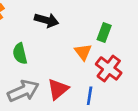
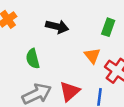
green rectangle: (104, 33) -> (108, 27), moved

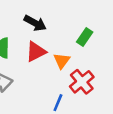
red triangle: (70, 91) -> (36, 52), moved

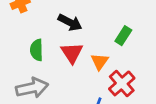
red triangle: (36, 52) -> (72, 53), turned -35

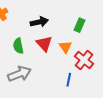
black arrow: (70, 22) -> (39, 22), turned -30

